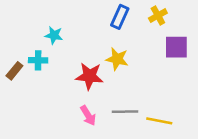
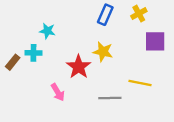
red star: (89, 76) -> (79, 67), turned 30
pink arrow: (88, 116) -> (58, 92), moved
yellow line: (159, 121) -> (140, 83), moved

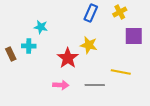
brown rectangle: (13, 62) -> (11, 54), turned -64
pink arrow: (58, 92) -> (61, 85), moved, turned -56

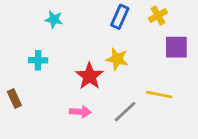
cyan star: (41, 27) -> (54, 19), moved
brown rectangle: (11, 54) -> (14, 98), moved
gray line: (95, 85) -> (125, 112), turned -42

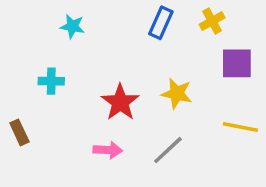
yellow star: (117, 59) -> (177, 94), moved
yellow line: (159, 95) -> (240, 127), moved

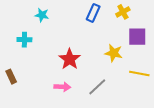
cyan cross: (51, 81) -> (24, 40), moved
yellow star: (177, 94) -> (114, 53), moved

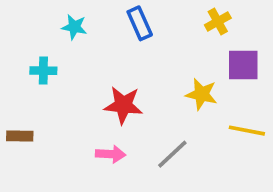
blue rectangle: (93, 13) -> (140, 23), moved, turned -48
red star: (70, 59) -> (123, 105), turned -30
brown rectangle: (11, 77) -> (20, 136), turned -64

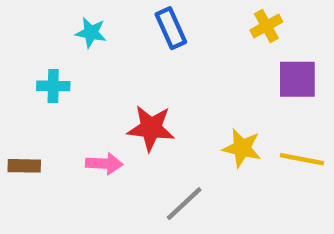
yellow star: (201, 94) -> (242, 148), moved
pink arrow: (111, 154) -> (104, 164), moved
gray line: (172, 154) -> (184, 204), moved

